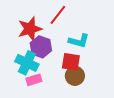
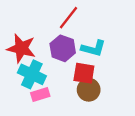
red star: (30, 29) -> (21, 48), moved, turned 30
purple hexagon: (41, 47) -> (63, 48), moved

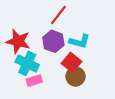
red square: (84, 73) -> (71, 62), turned 30

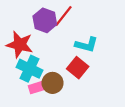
purple hexagon: (53, 41) -> (45, 20), moved
brown circle: (76, 77) -> (53, 83), moved

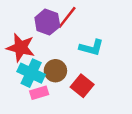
red square: (78, 68) -> (82, 86), moved
brown circle: (53, 83) -> (55, 71), moved

